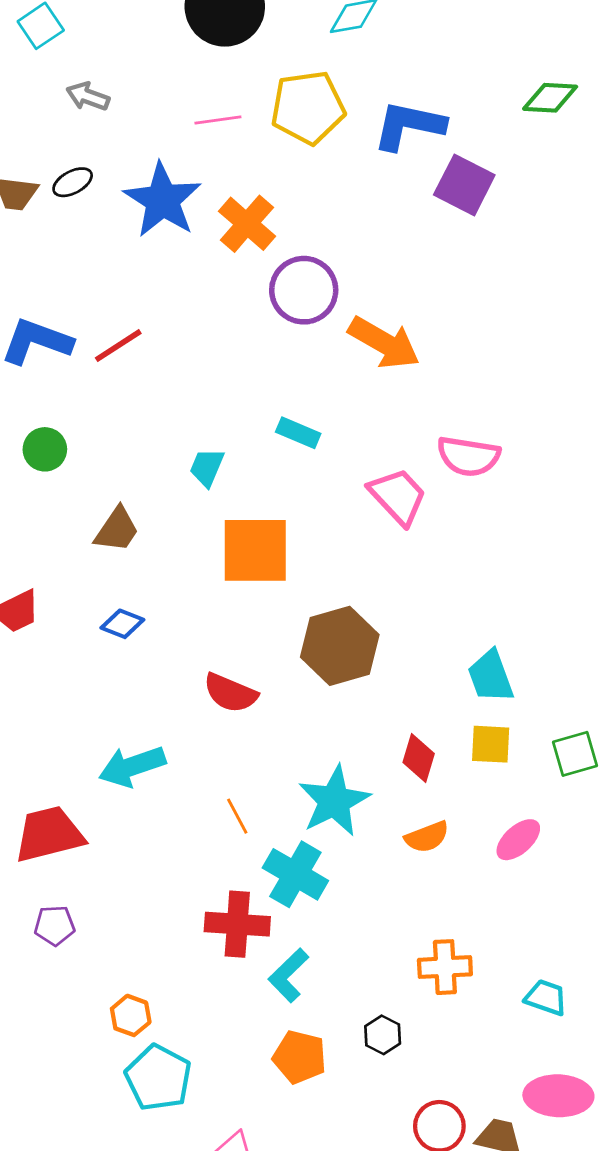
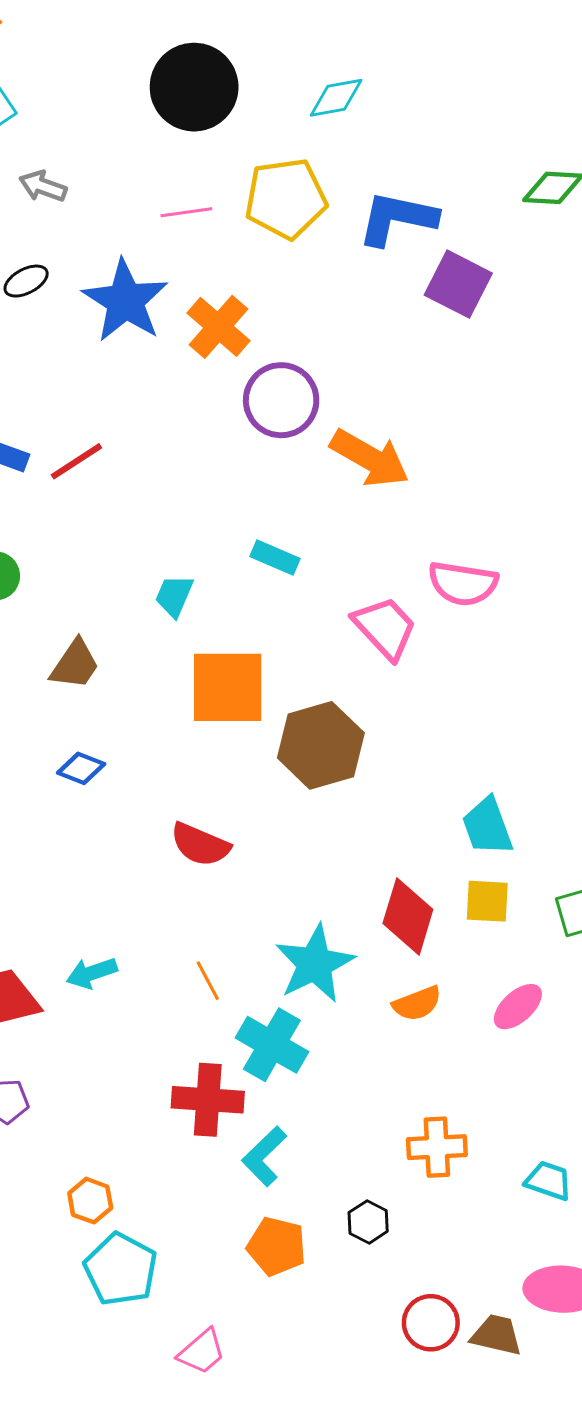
brown hexagon: (340, 646) -> (321, 745), moved
red diamond: (419, 758) -> (408, 916), size x1.4
cyan arrow: (132, 766) -> (92, 973), moved, size x0.7

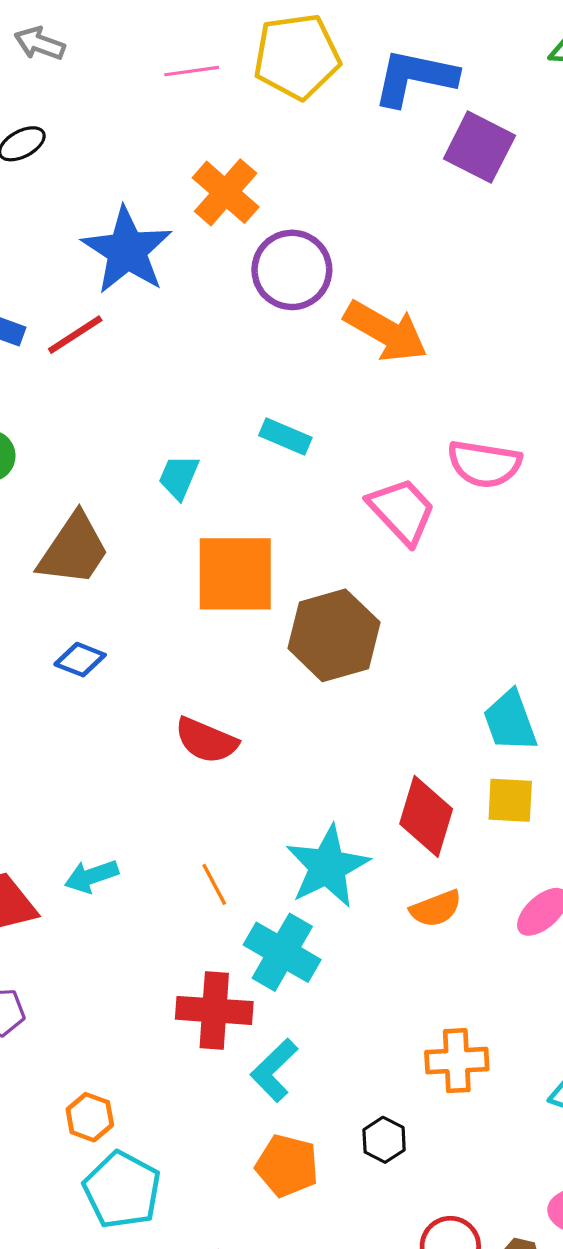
blue star: (125, 301) -> (127, 251), moved
brown trapezoid: (75, 664) -> (74, 550), size x1.4

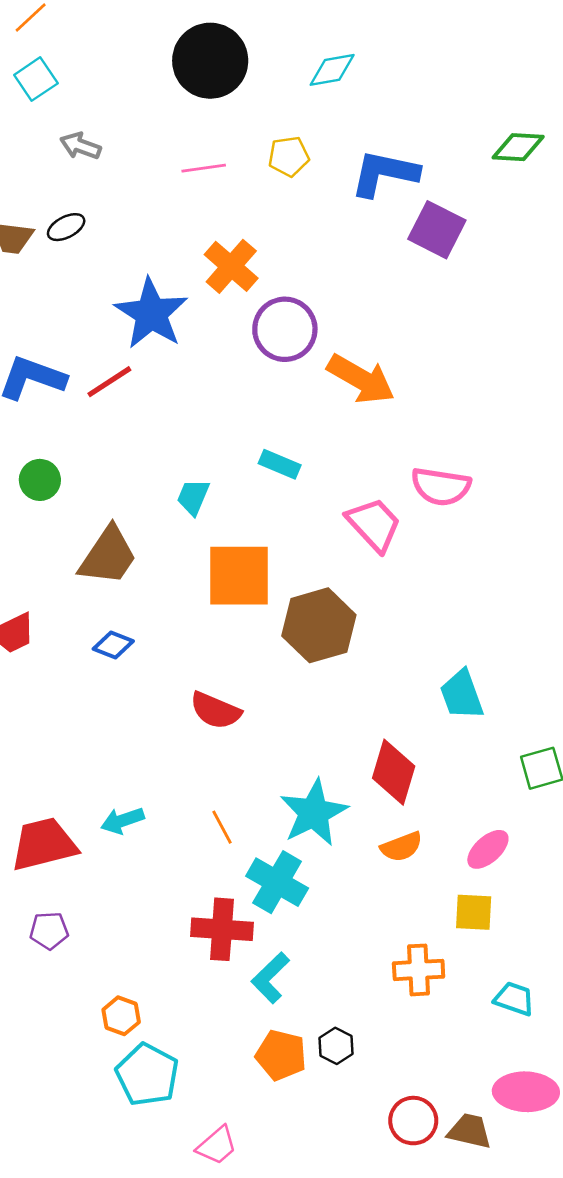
yellow pentagon: (297, 56) -> (289, 156), size x0.6
yellow square: (510, 800) -> (474, 912), moved
black hexagon: (384, 1140) -> (336, 1046), moved

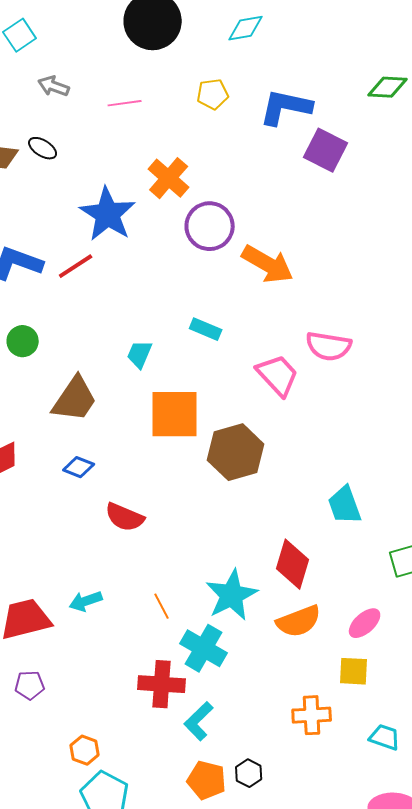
pink line: (204, 168) -> (125, 103), moved
black ellipse: (66, 227) -> (43, 148), turned 60
red semicircle: (215, 711) -> (125, 517), moved
orange semicircle: (401, 847) -> (299, 621), size x1.4

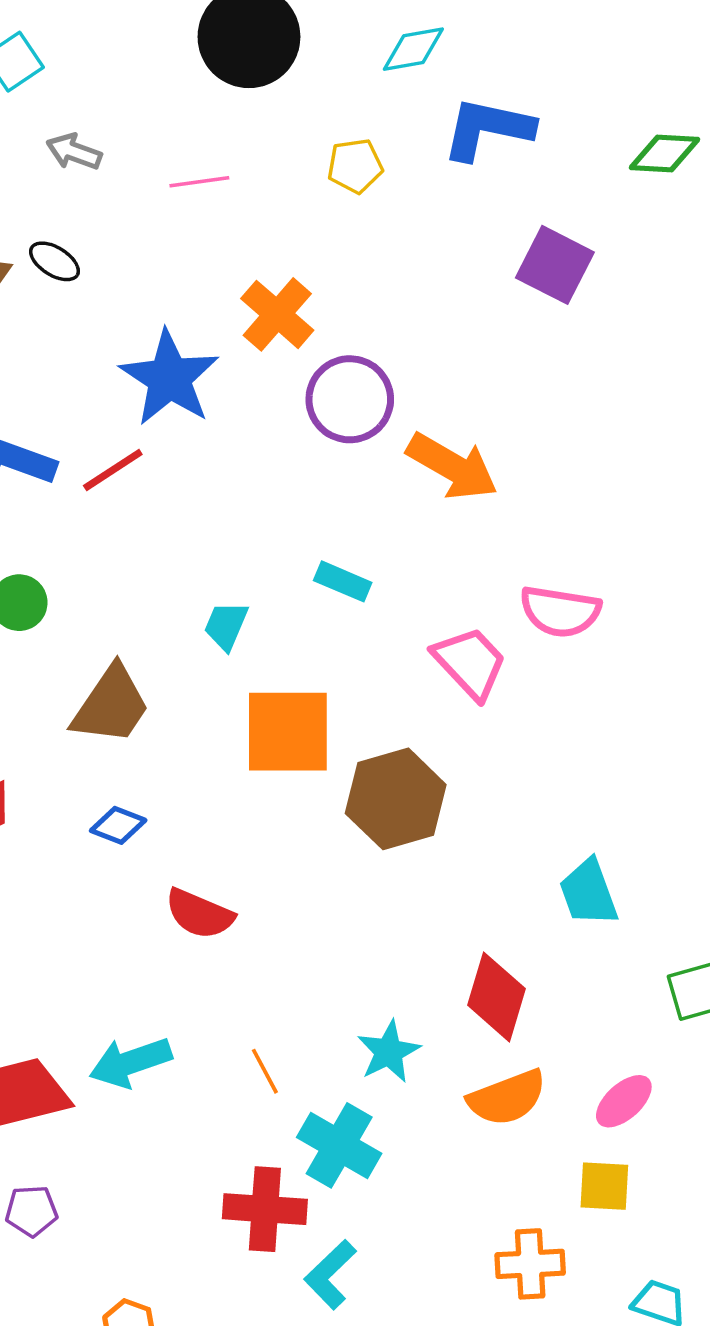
blue L-shape: (286, 107) -> (488, 129), moved
cyan star: (232, 595) -> (389, 1052), size x0.7
cyan arrow: (86, 601) -> (131, 1062), size x1.4

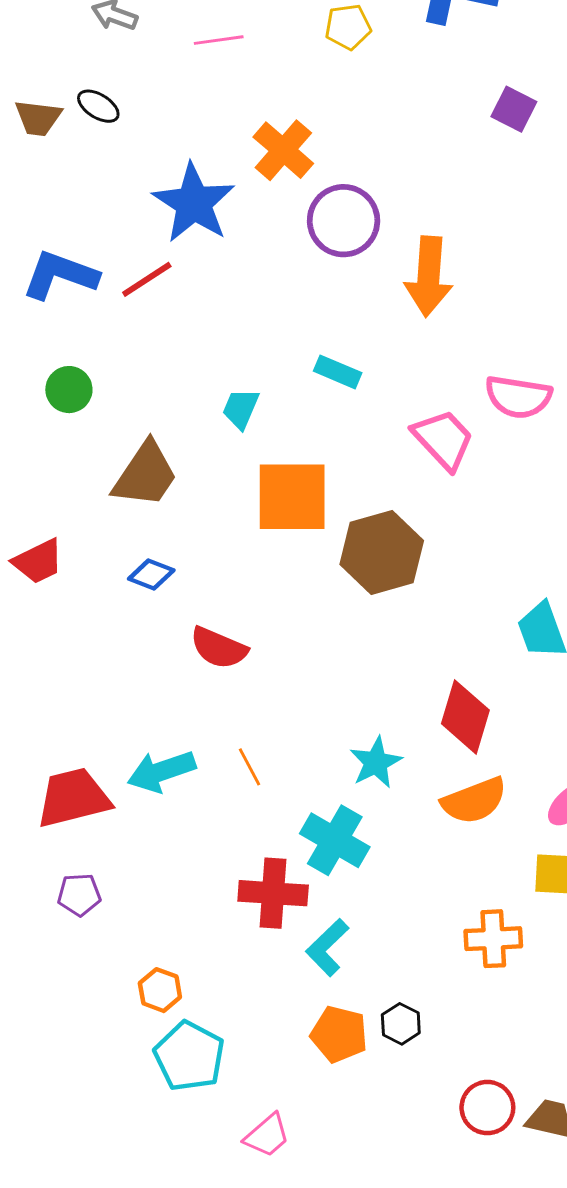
purple square: (555, 265) -> (514, 109), size x0.7
orange arrow: (452, 466) -> (429, 276), turned 64
orange line: (265, 1071) -> (250, 767), moved

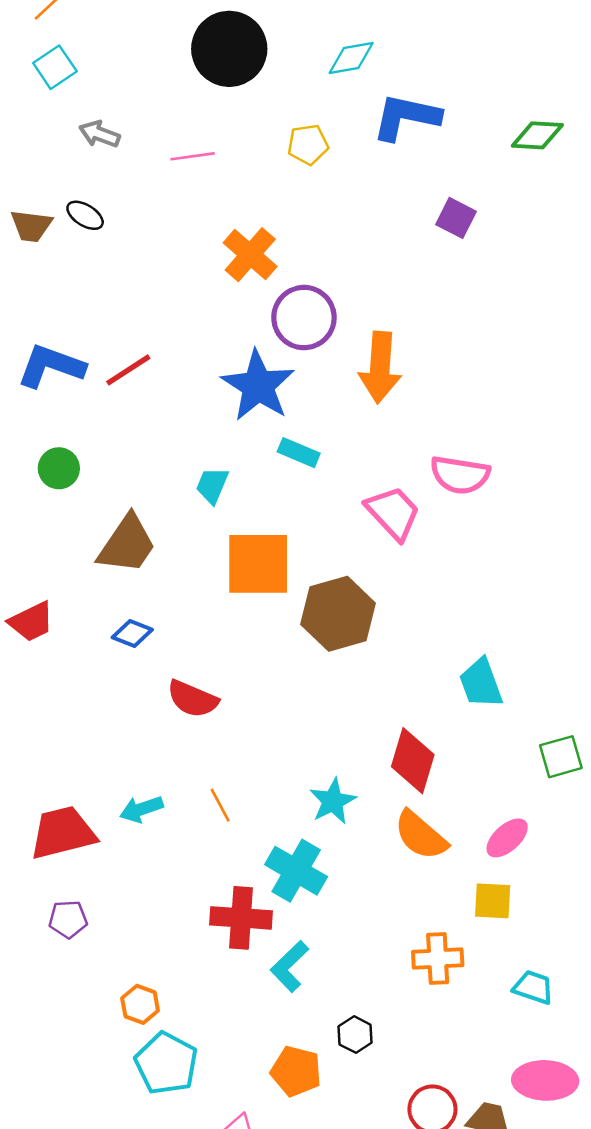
blue star: (194, 203) -> (258, 386), moved
cyan arrow: (161, 771) -> (141, 809), size x0.7
orange semicircle: (474, 801) -> (421, 835), turned 62
orange pentagon: (339, 1034) -> (296, 1071), moved

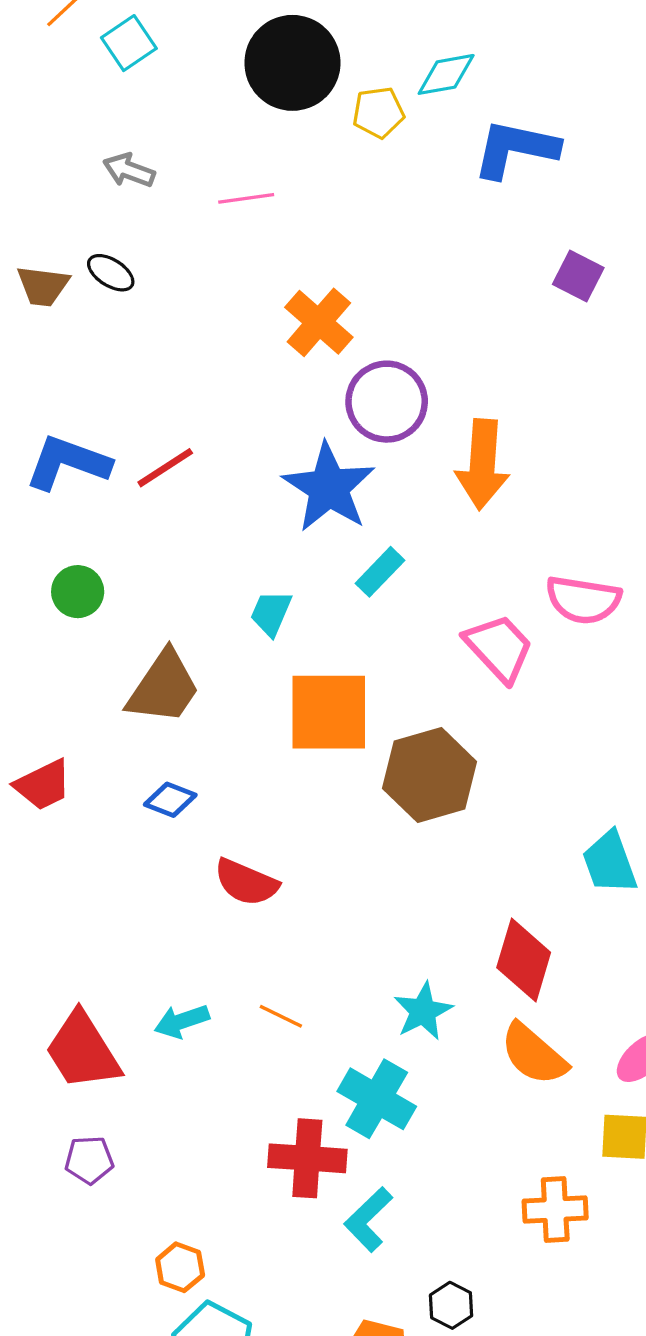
cyan square: (55, 67) -> (129, 43), moved
yellow pentagon: (308, 145) -> (378, 112), moved
cyan rectangle: (299, 453) -> (380, 572), turned -69
orange line: (220, 805) -> (281, 1016), turned -36
red trapezoid: (63, 833) -> (83, 1051), turned -108

